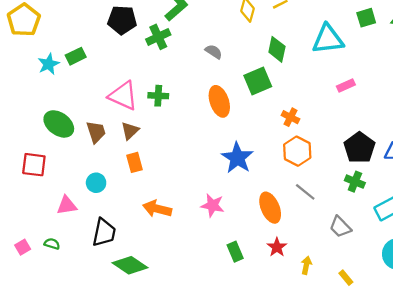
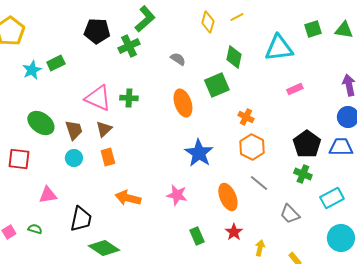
cyan circle: (96, 183) -> (74, 158), moved

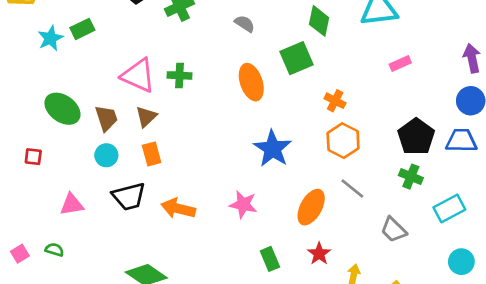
red square: (19, 159) -> (33, 157), size x0.6
orange ellipse: (228, 197) -> (311, 207), turned 52
black trapezoid: (81, 219) -> (129, 196), moved, turned 64
cyan circle: (341, 238) -> (461, 262), size x0.7

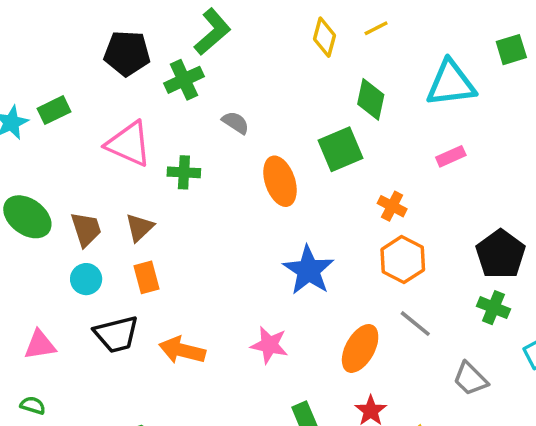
gray semicircle: (245, 24) -> (236, 123), moved
pink rectangle: (400, 64) -> (451, 156), moved
pink triangle: (138, 75) -> (129, 144), moved
green semicircle: (54, 250) -> (33, 405), moved

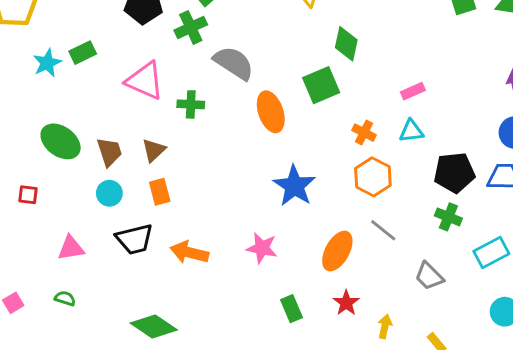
cyan triangle: (451, 83) -> (411, 131), moved, size x0.6
gray semicircle: (236, 123) -> (234, 63), size x1.8
black pentagon: (501, 254) -> (454, 173), turned 30

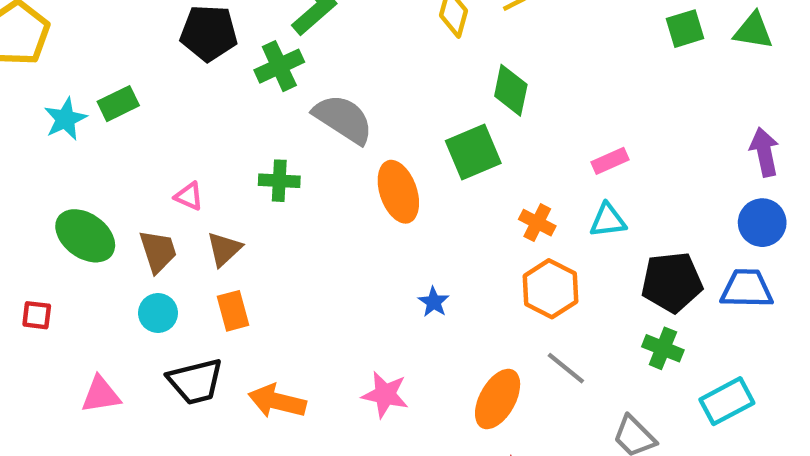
pink triangle: (145, 81) -> (189, 196), moved, size x0.5
blue star: (294, 186) -> (434, 302), size x0.5

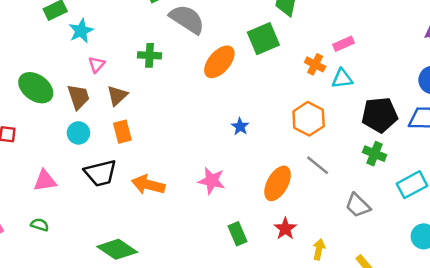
cyan star: (65, 119) -> (81, 31), moved
orange ellipse: (398, 192) -> (219, 62), turned 60
pink triangle: (189, 196) -> (97, 64), turned 48
orange cross: (537, 223) -> (315, 64), moved

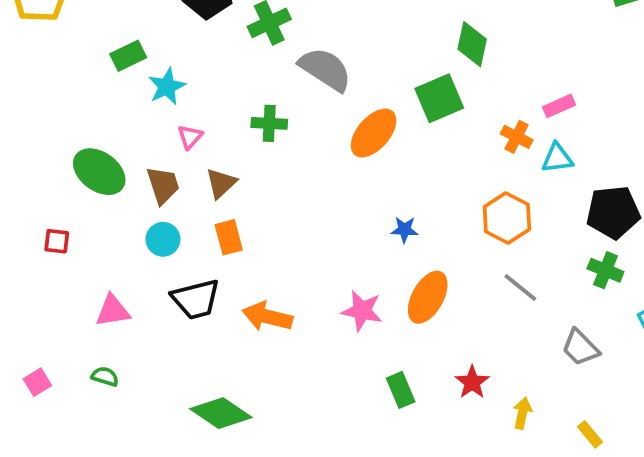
blue star: (240, 126) -> (405, 230), turned -30
orange ellipse: (278, 183) -> (428, 297), moved

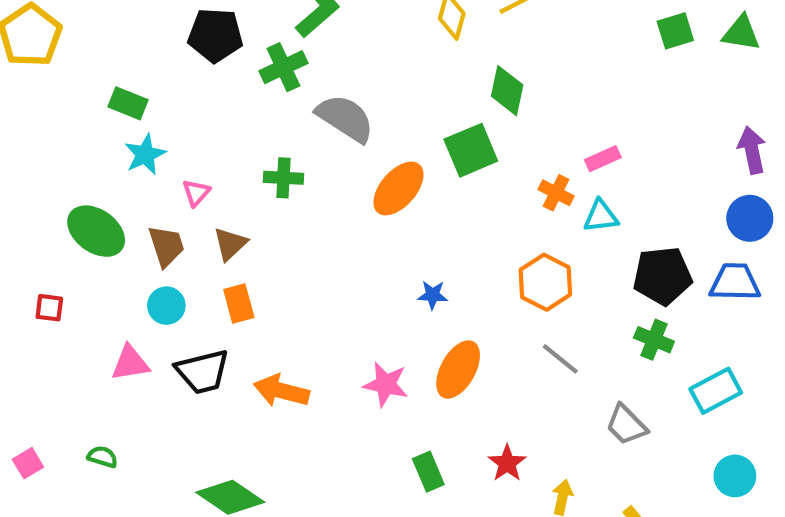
green rectangle: (128, 56) -> (128, 103), turned 48
cyan star: (167, 87) -> (145, 154), moved
pink triangle: (113, 311) -> (130, 363), moved

